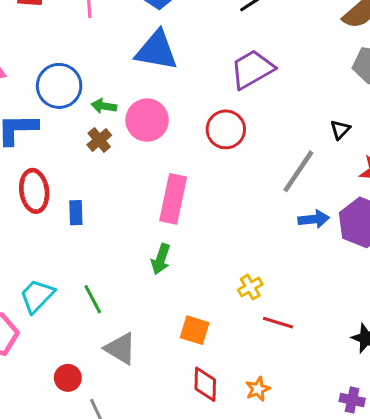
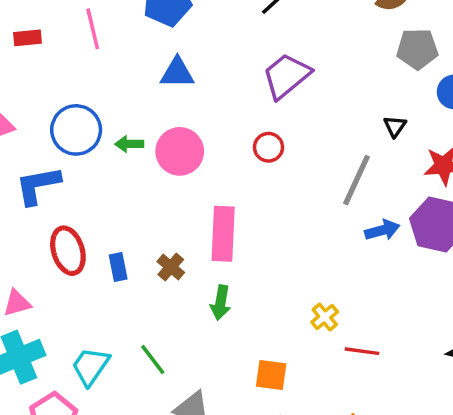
blue triangle: (156, 51) -> (177, 73), size x0.7
red circle: (226, 129) -> (269, 147), size x0.7
brown cross: (99, 140) -> (171, 267), moved

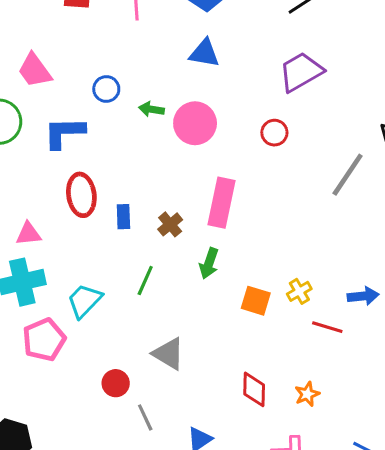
blue circle: (76, 130) -> (106, 89), size x0.6
blue arrow: (382, 230) -> (363, 296), moved
green line: (153, 360) -> (145, 280), moved, turned 52
orange square: (271, 375) -> (256, 301), moved

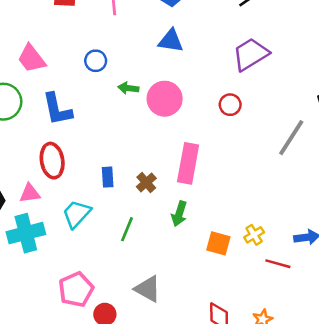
blue circle: (106, 89) -> (96, 61), moved
blue L-shape: (64, 133) -> (57, 109), turned -99
red ellipse: (81, 195) -> (52, 161), moved
cyan trapezoid: (85, 301) -> (77, 214), moved
pink pentagon: (44, 340) -> (76, 289), moved

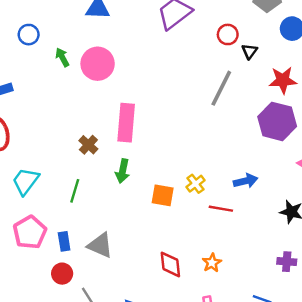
green arrow: (128, 88) -> (62, 57), turned 60
red circle: (230, 105) -> (228, 34), moved
blue rectangle: (108, 177) -> (64, 241), moved
pink pentagon: (76, 289) -> (30, 232), moved

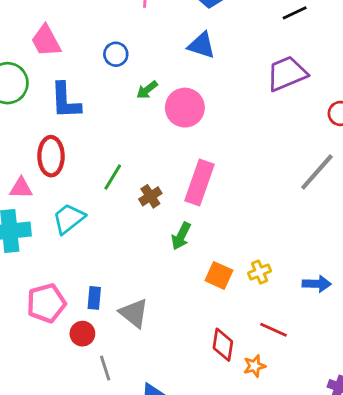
green arrow: (62, 57) -> (147, 90), turned -114
green line: (75, 191) -> (113, 177), moved
red line: (221, 209) -> (274, 330), moved
pink pentagon: (30, 232) -> (46, 303), moved
red diamond: (170, 264) -> (223, 345), moved

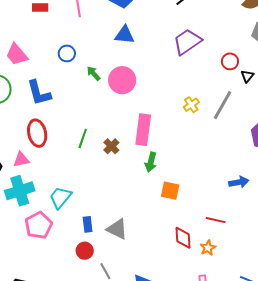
green arrow: (147, 90) -> (94, 73), turned 98
cyan trapezoid: (69, 219) -> (60, 197), moved
green arrow: (181, 236) -> (151, 162), moved
yellow cross: (260, 272) -> (191, 105), moved
pink pentagon: (46, 303) -> (39, 225), moved

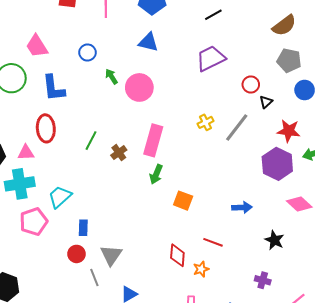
orange square: (170, 191) -> (183, 201), moved
gray triangle: (117, 229) -> (111, 255), moved, turned 30

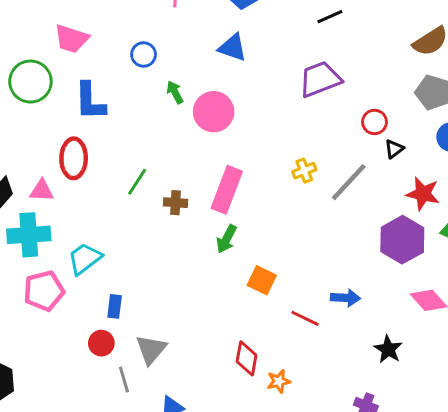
pink trapezoid: (37, 46) -> (71, 39), turned -45
brown cross: (119, 153) -> (176, 203), turned 35
red line: (213, 242) -> (305, 318), moved

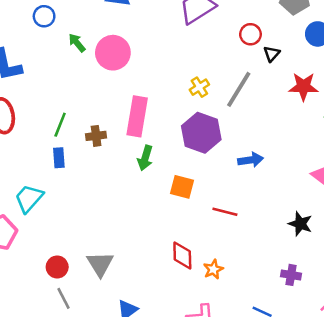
purple hexagon: (402, 240) -> (201, 133), moved
blue arrow: (345, 298) -> (251, 160), moved
blue rectangle: (115, 306) -> (59, 158), moved
gray line: (124, 379) -> (64, 298), moved

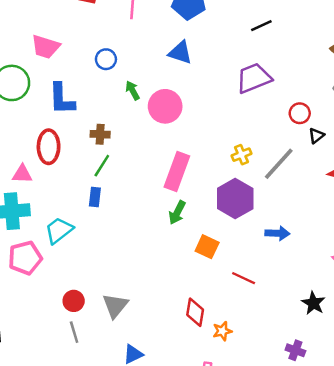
brown cross: (96, 136) -> (100, 134), moved

